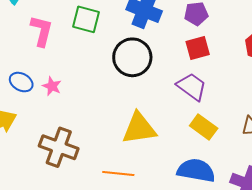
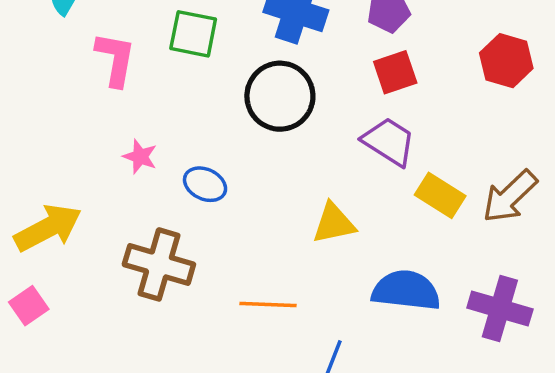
blue ellipse: (21, 82) -> (205, 184), moved
yellow rectangle: (204, 127) -> (440, 195), moved
yellow triangle: (139, 128) -> (334, 223), moved, size x0.7

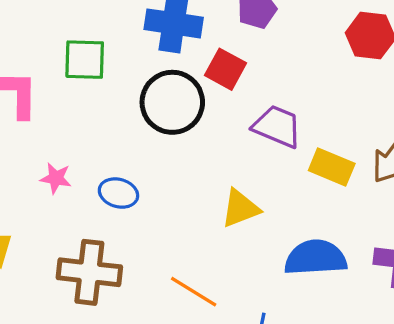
red square: (395, 72) -> (225, 69), moved, turned -33
orange line: (268, 305) -> (194, 292), turned 39

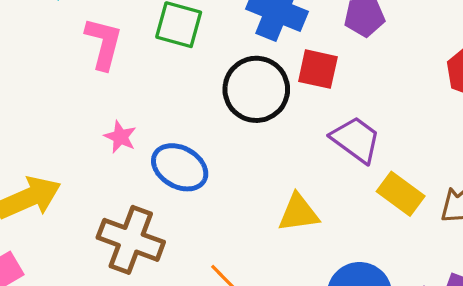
red square: (225, 69) -> (318, 69), turned -30
blue ellipse: (118, 193) -> (180, 167), size x1.4

